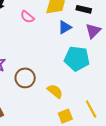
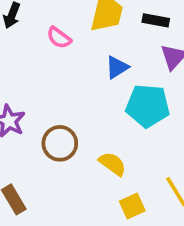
blue triangle: (65, 27) -> (117, 67), moved

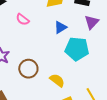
pink semicircle: (59, 38) -> (23, 19), moved

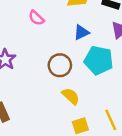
brown circle: (28, 69) -> (60, 65), moved

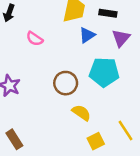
blue triangle: (81, 32) -> (87, 35), moved

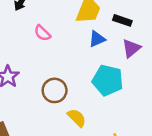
brown circle: (66, 83) -> (55, 90), moved

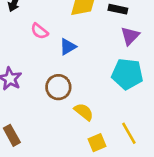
blue triangle: (97, 39) -> (68, 47), moved
cyan pentagon: (108, 80) -> (127, 74), moved

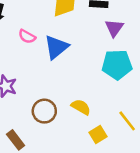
blue triangle: (68, 47) -> (56, 47), size x1.5
brown circle: (58, 87) -> (44, 111), moved

